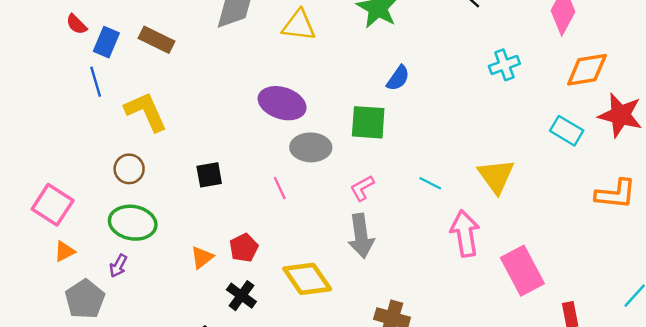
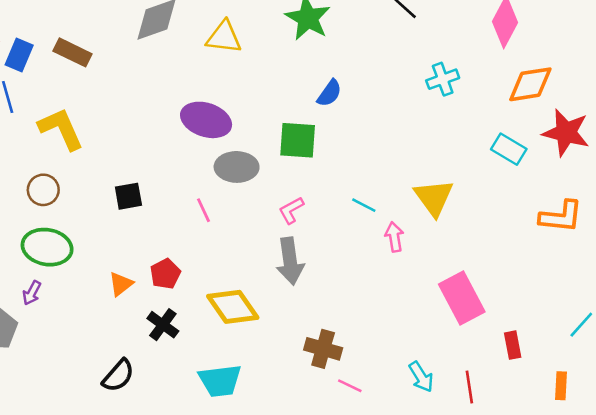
pink arrow: (465, 233) -> (394, 237), moved, size x0.6

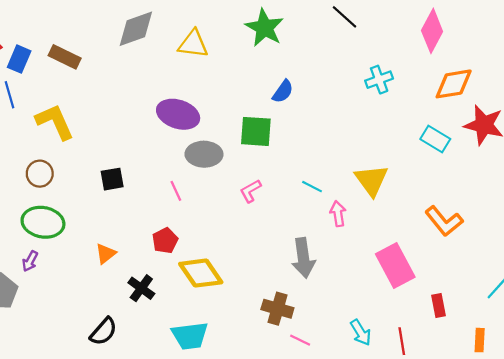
orange L-shape: (561, 217) -> (444, 221), moved, turned 45
gray arrow: (290, 261) -> (303, 258), moved
red pentagon: (165, 274) -> (165, 241), moved

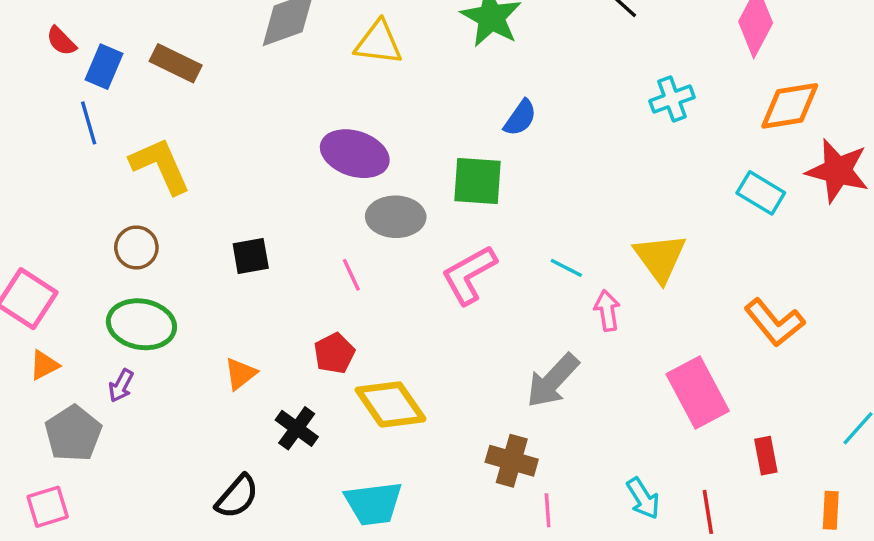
pink L-shape: (250, 191) -> (469, 275), size x1.6
gray arrow: (303, 258) -> (553, 381), turned 51
pink line: (300, 340) -> (548, 510), turned 60

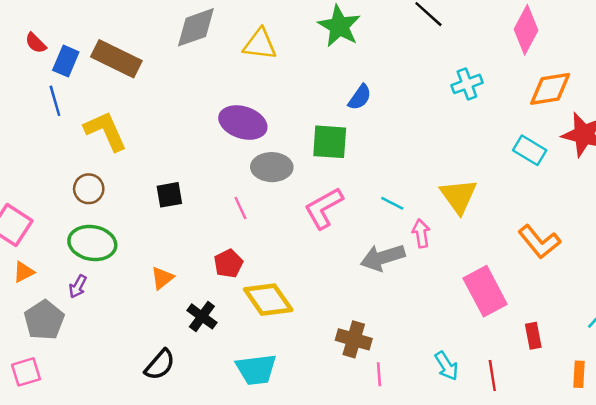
brown rectangle: (176, 63) -> (116, 59), size x1.4
gray arrow: (553, 381) -> (383, 257), moved, turned 30

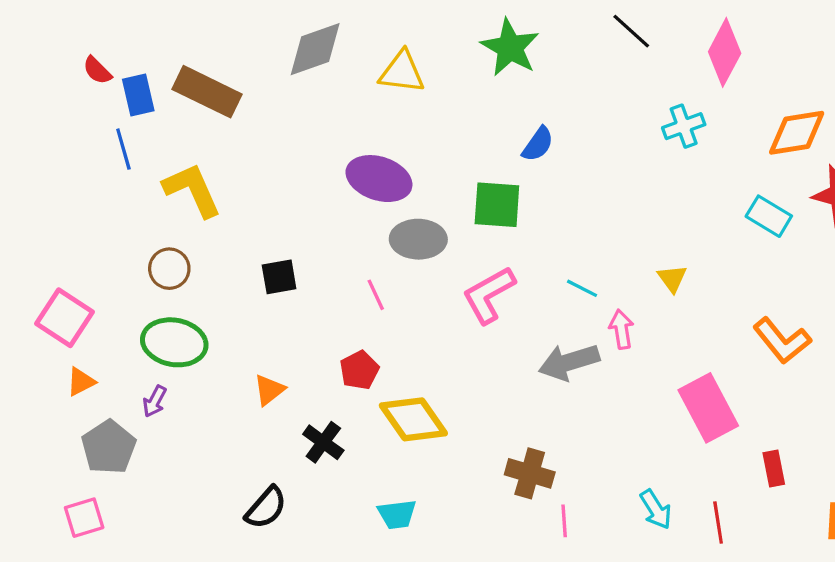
pink diamond: (526, 30) -> (725, 52), moved
blue rectangle: (66, 61) -> (138, 95), turned -36
yellow triangle: (459, 196) -> (672, 278), size x0.6
cyan trapezoid: (256, 369) -> (397, 514), size x0.7

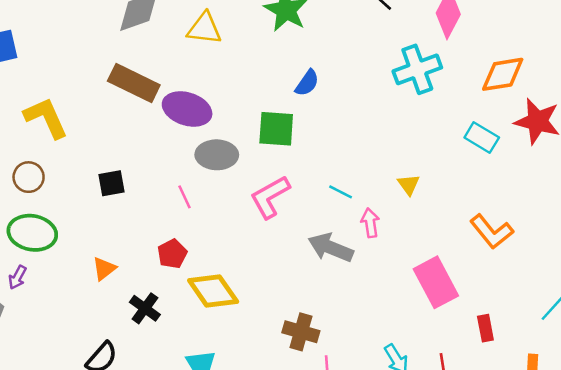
brown rectangle: (207, 92) -> (134, 83), moved
cyan cross: (684, 126) -> (417, 69), size x1.5
gray arrow: (569, 362) -> (331, 248), turned 39

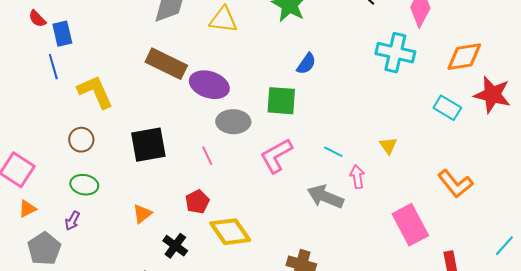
cyan cross: (417, 69) -> (395, 53), turned 33
black square: (112, 183) -> (148, 145), size x1.6
green ellipse: (32, 233) -> (84, 185), size x0.7

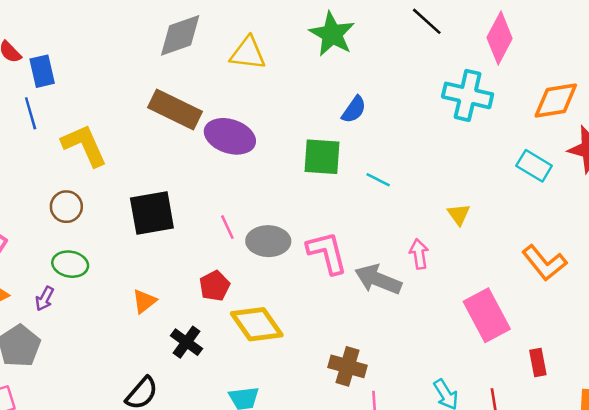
gray ellipse: (233, 122) -> (268, 241), moved
cyan line: (333, 152) -> (378, 180), moved
pink L-shape: (276, 156) -> (327, 253), moved, turned 105
purple arrow: (72, 221) -> (45, 299), moved

